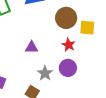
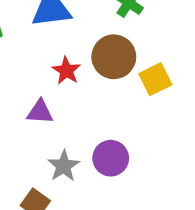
yellow square: (87, 28) -> (155, 79), turned -35
red star: (69, 45) -> (66, 71), moved

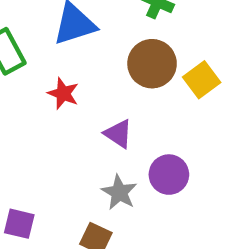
red star: (66, 71) -> (63, 93), moved
purple triangle: (40, 112) -> (118, 134), moved, turned 40

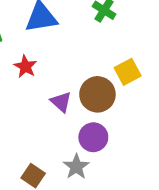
brown circle: (152, 64) -> (97, 94), moved
gray star: (119, 192) -> (76, 167), moved

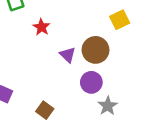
yellow square: (128, 72) -> (120, 20), moved
gray star: (76, 167) -> (108, 106), moved

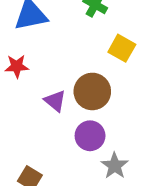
yellow square: (120, 20) -> (122, 48), turned -30
red star: (41, 27) -> (17, 66), turned -30

